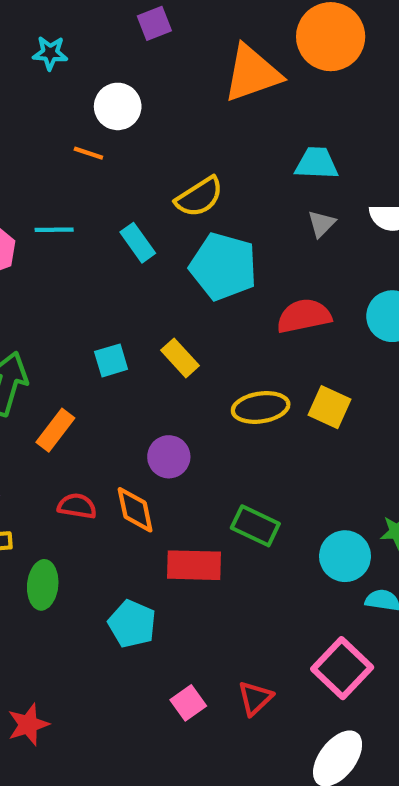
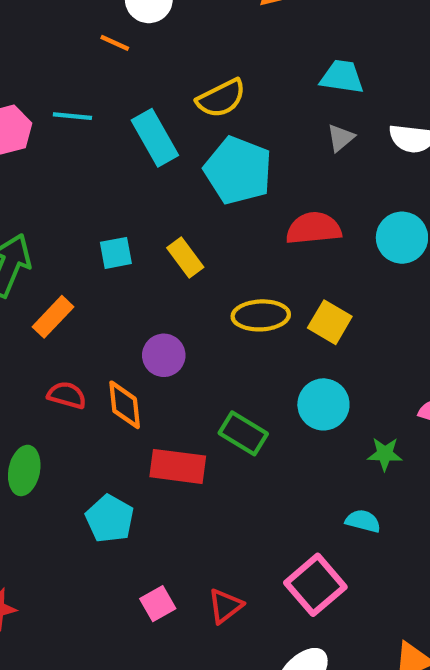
cyan rectangle: (138, 243) -> (155, 138), size x1.4
cyan circle: (345, 556) -> (323, 404), moved

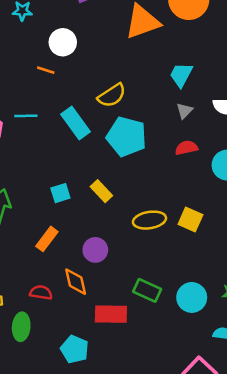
cyan trapezoid: (342, 77) -> (181, 75), turned -64
red semicircle: (314, 228) -> (186, 148), moved, size x0.7
orange rectangle: (53, 317) -> (47, 239), moved
red semicircle: (67, 395) -> (41, 293), moved
cyan circle: (323, 404) -> (192, 297), moved

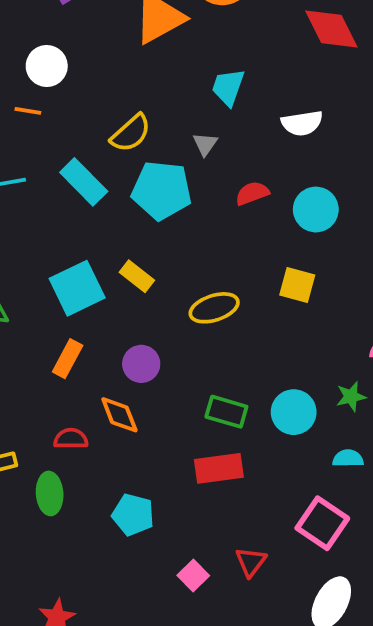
gray triangle: (184, 111) -> (205, 144), moved
cyan square: (60, 193) -> (77, 288), size x1.8
yellow square: (190, 219) -> (297, 285), moved
red rectangle: (111, 314) -> (219, 468), moved

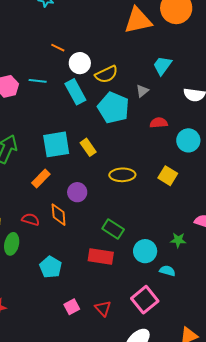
white circle: (47, 66) -> (80, 63), moved
cyan circle: (294, 412) -> (145, 251), moved
red triangle: (251, 562) -> (103, 308), turned -36

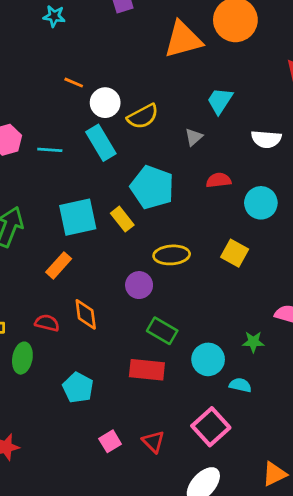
cyan line: (38, 81) -> (50, 150), moved
cyan pentagon: (113, 108) -> (152, 187), moved
purple circle: (77, 192) -> (139, 285), moved

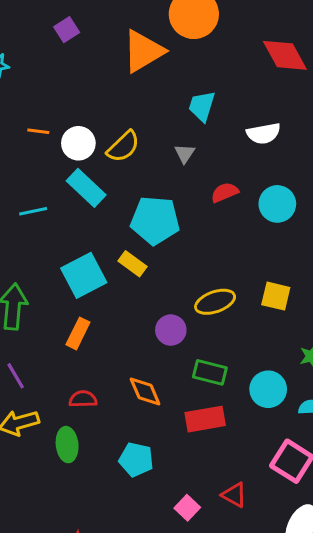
yellow square: (235, 253) -> (276, 296), moved
yellow ellipse: (172, 255) -> (215, 302), moved
orange diamond: (86, 314) -> (145, 391), moved

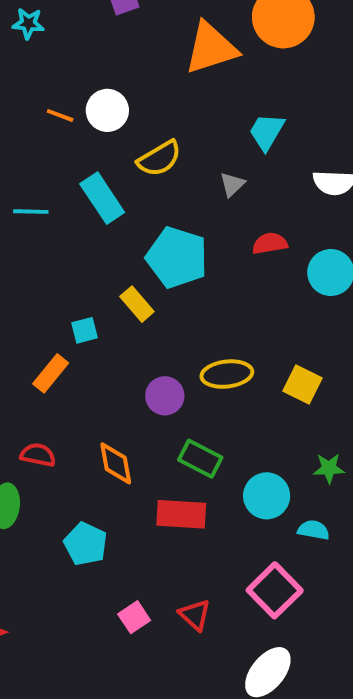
white circle: (78, 143) -> (107, 110), moved
cyan square: (84, 275) -> (85, 330), moved, size x0.5

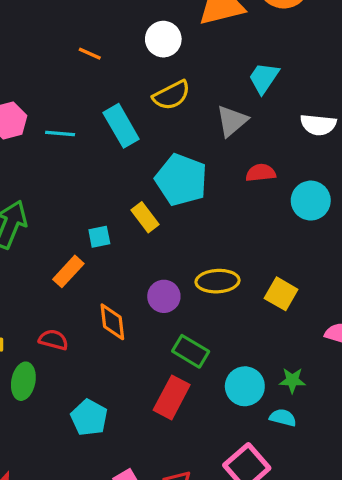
white circle: (107, 110) -> (163, 39), moved
gray triangle: (232, 184) -> (232, 121), size x1.5
orange diamond: (116, 463) -> (112, 322), moved
green star: (329, 468) -> (292, 380), moved
red rectangle: (181, 514) -> (172, 397), turned -69

